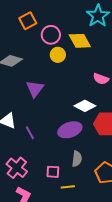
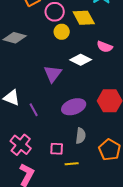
pink semicircle: (101, 79) -> (105, 47), moved
purple triangle: (35, 89) -> (53, 74), moved
white diamond: (85, 106) -> (81, 60), moved

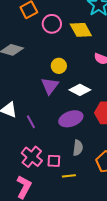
yellow circle: (62, 32) -> (59, 66), moved
white diamond: (81, 60) -> (80, 90), moved
pink cross: (21, 145) -> (32, 157), moved

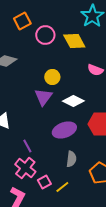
purple line: (31, 122) -> (27, 146), moved
pink square: (54, 161) -> (44, 182), moved, turned -32
yellow line: (69, 176) -> (62, 187), turned -32

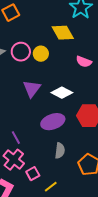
pink circle: (45, 35) -> (21, 52), moved
yellow circle: (52, 77) -> (41, 54), moved
yellow line: (62, 187) -> (51, 187), moved

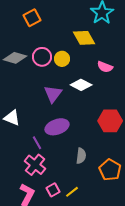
white diamond: (62, 93) -> (81, 85), moved
purple ellipse: (53, 122) -> (57, 127), moved
pink square: (33, 174) -> (53, 190), moved

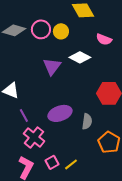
purple ellipse: (57, 127) -> (60, 113), moved
purple line: (37, 143) -> (24, 115), moved
gray semicircle: (81, 156) -> (87, 121), moved

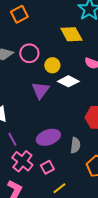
yellow circle: (61, 31) -> (52, 65), moved
pink square: (52, 162) -> (47, 167), moved

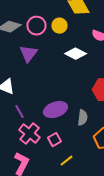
yellow circle: (52, 65) -> (60, 26), moved
purple triangle: (40, 90) -> (28, 54), moved

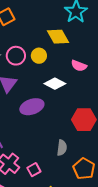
purple ellipse: (56, 110) -> (32, 107), moved

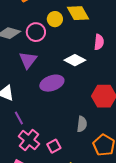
yellow circle: (39, 56) -> (55, 19), moved
pink semicircle: (79, 66) -> (99, 42), turned -105

